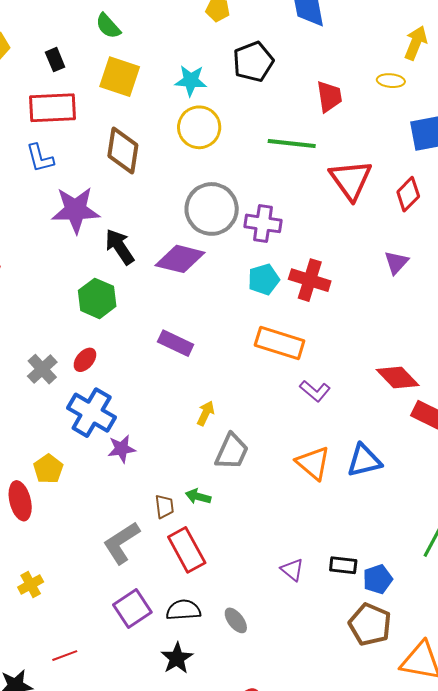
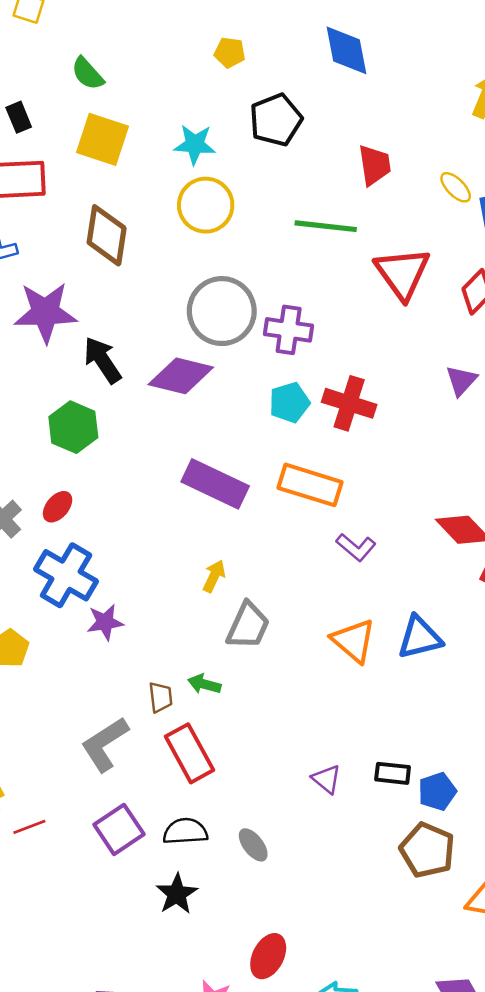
yellow ellipse: (391, 81) -> (456, 187), moved, turned 40
purple rectangle: (176, 343) -> (215, 484), moved, size x1.4
red line: (65, 656) -> (29, 827), moved

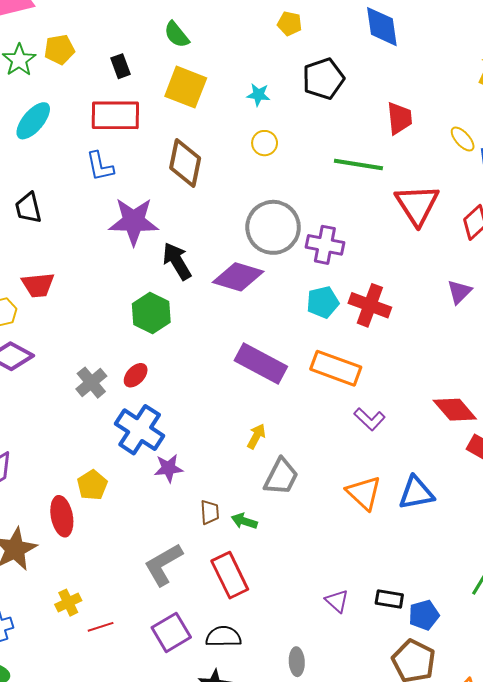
cyan star: (195, 144) -> (258, 95), size x0.7
yellow circle: (206, 205) -> (265, 143), size x0.6
brown trapezoid: (161, 697) -> (210, 512), moved
gray ellipse: (253, 845) -> (297, 662), moved, turned 32

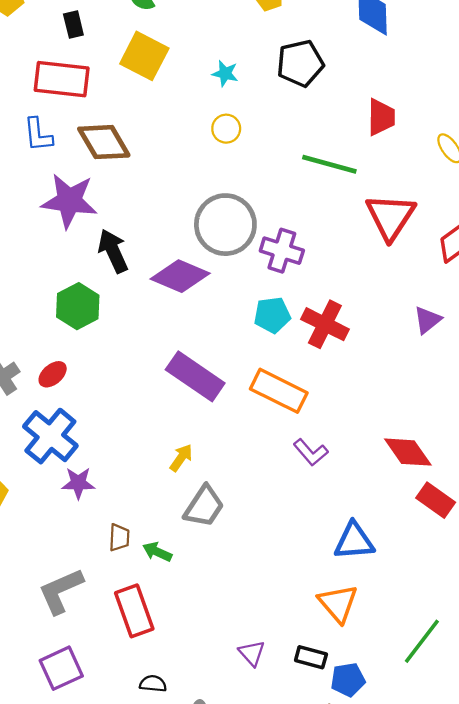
brown diamond: (185, 163) -> (104, 142), moved, turned -48
orange triangle: (364, 493) -> (338, 603), moved
black semicircle: (223, 637) -> (153, 684), moved, size x0.7

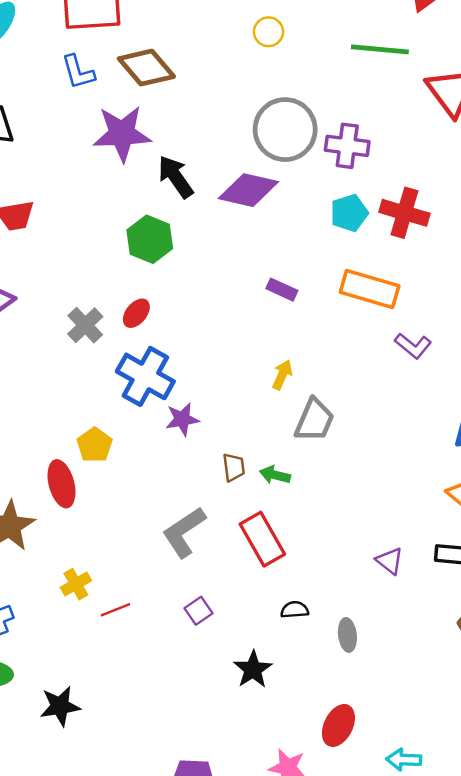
purple rectangle: (195, 376) -> (282, 290), size x0.5
purple square: (61, 668) -> (198, 611), size x0.6

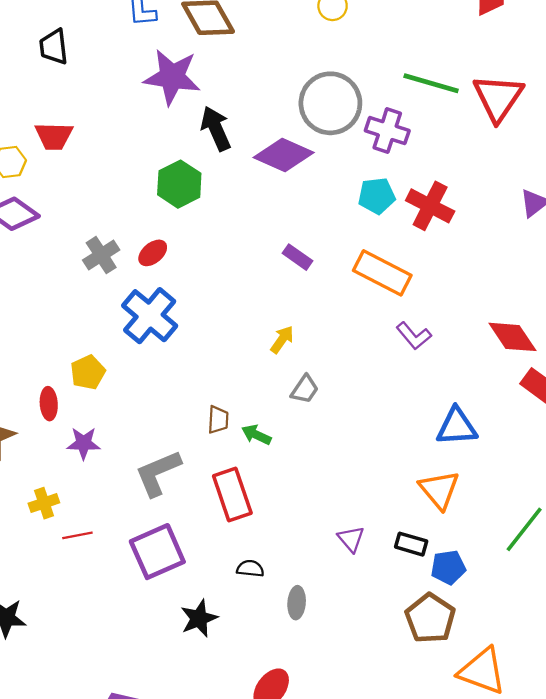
green line: (380, 49) -> (431, 83), moved
purple star: (182, 419) -> (84, 443), moved
gray trapezoid: (314, 420) -> (305, 389), size x0.7
red ellipse: (61, 484) -> (49, 404), size x0.7
purple square: (198, 611) -> (157, 552), size x2.0

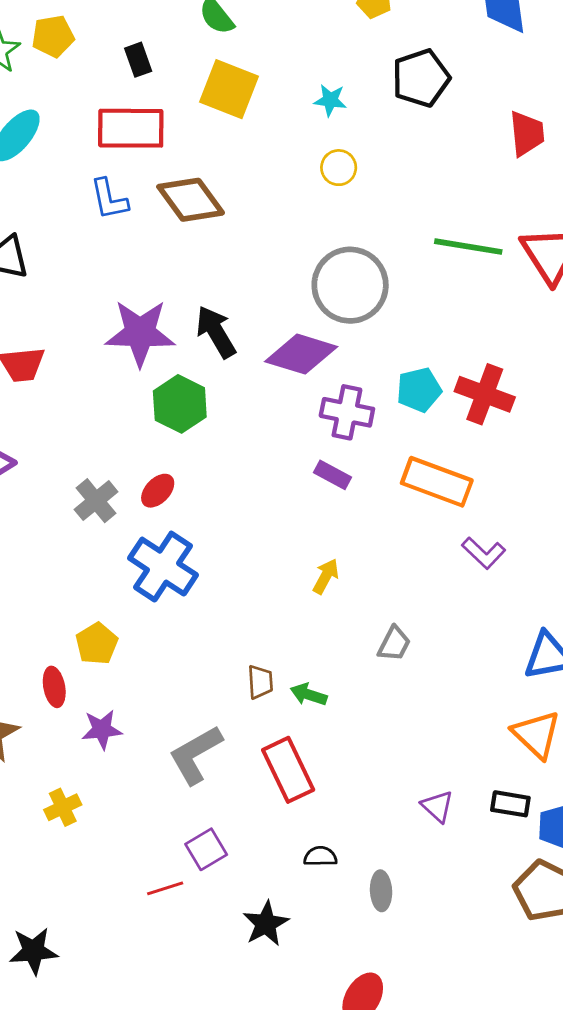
purple star: (172, 77) -> (140, 333), moved
purple cross: (387, 131) -> (347, 412), moved
gray trapezoid: (305, 389) -> (394, 644), moved
red line: (77, 535) -> (165, 888), moved
purple square: (157, 552) -> (206, 849), size x0.6

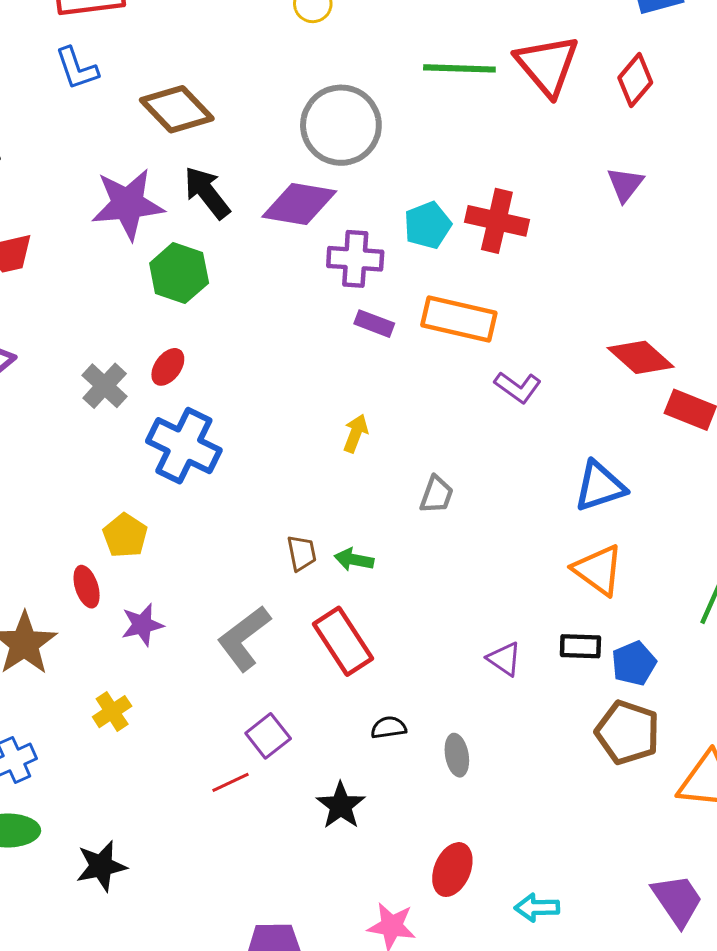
brown diamond: (191, 200) -> (177, 109), moved
purple rectangle: (333, 475) -> (374, 324), moved

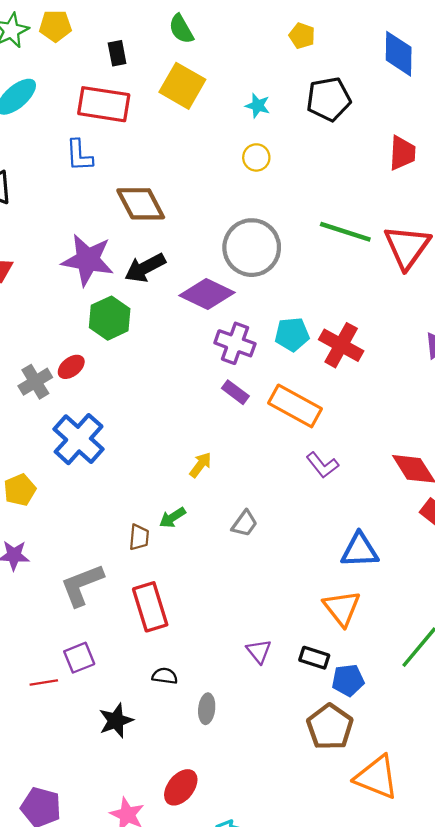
black arrow: (207, 193) -> (145, 268), turned -96
red ellipse: (168, 367) -> (71, 367), moved
green arrow: (354, 560) -> (172, 518), moved, turned -60

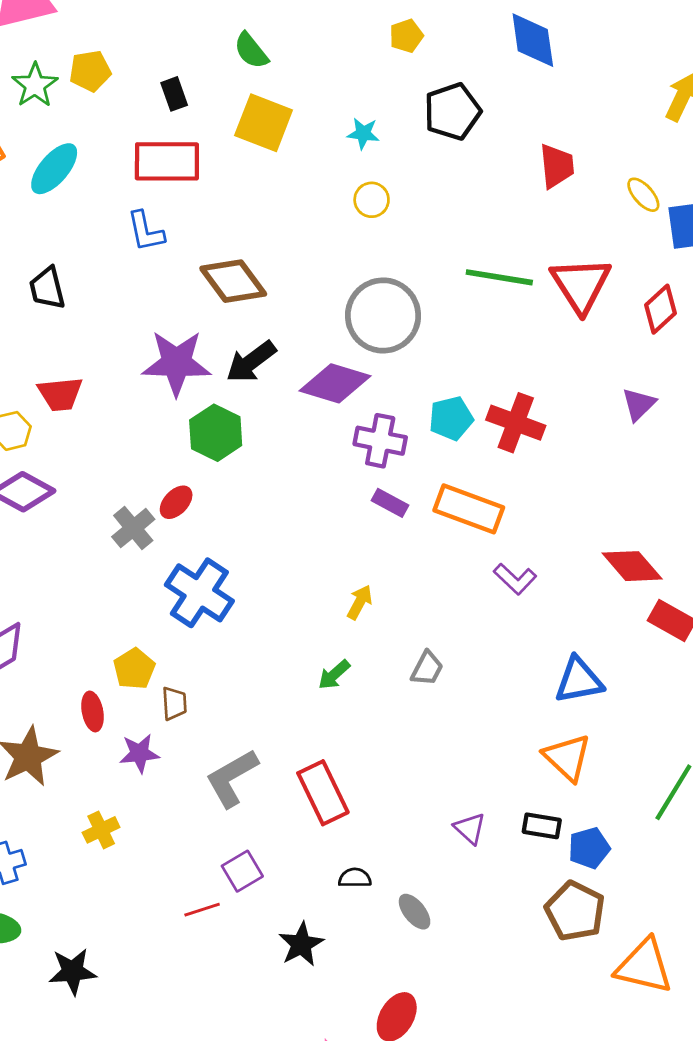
yellow pentagon: (302, 36) -> (406, 36), turned -30
brown trapezoid: (139, 537) -> (174, 703), moved
gray ellipse: (207, 709) -> (415, 912), turned -36

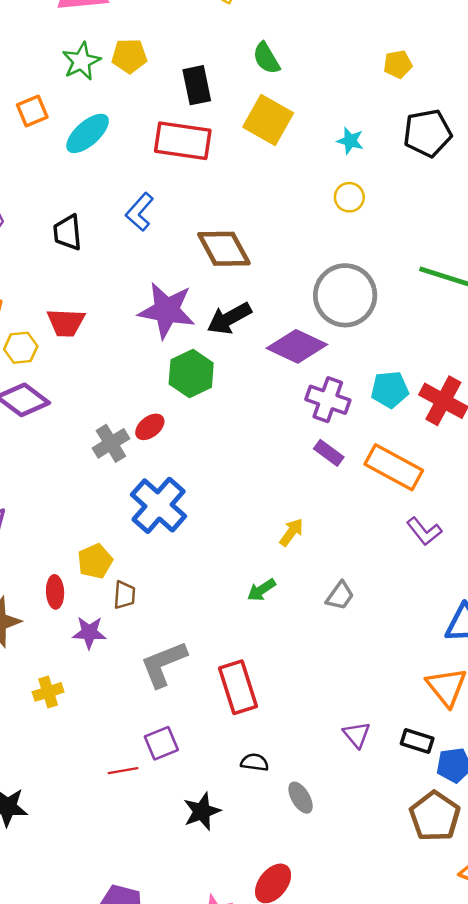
black rectangle: (174, 94) -> (197, 85), size x1.4
blue L-shape: (146, 231) -> (140, 212), moved, turned 45

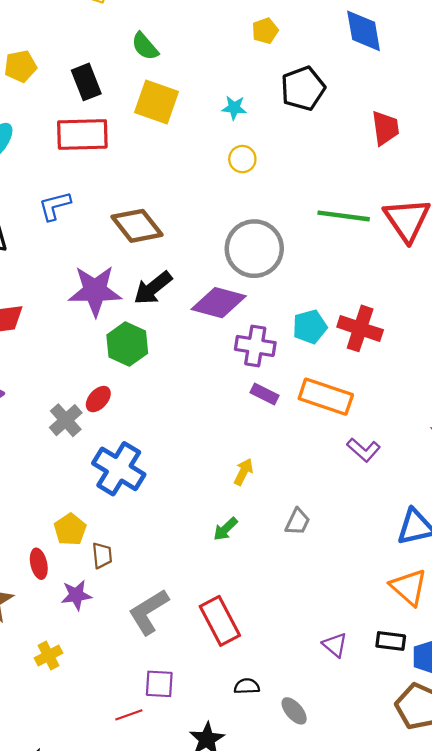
blue L-shape: (140, 212) -> (55, 206), turned 44
purple square: (161, 743) -> (159, 684), turned 36

